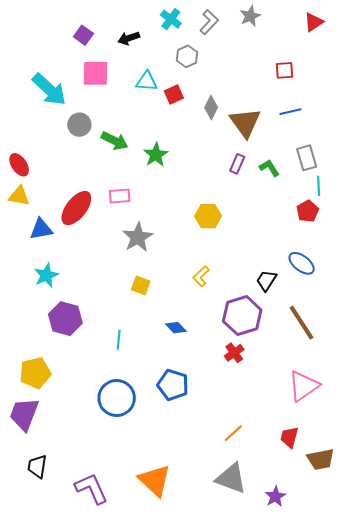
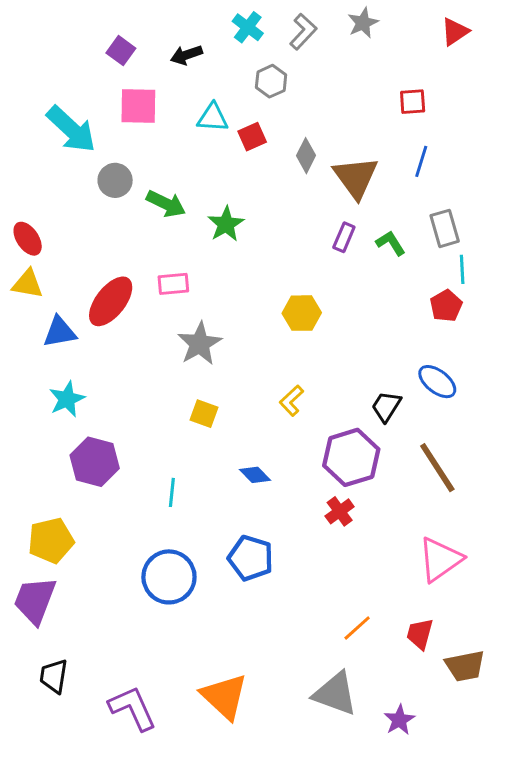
blue line: (290, 112) -> (421, 161), turned -60
orange line: (233, 433) -> (357, 628), moved

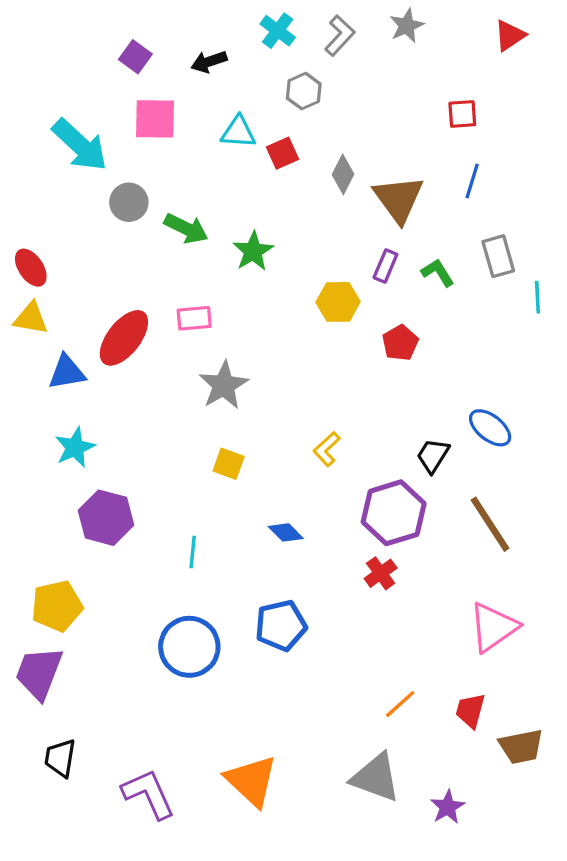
cyan line: (462, 269) -> (537, 297), moved
red pentagon: (446, 306) -> (400, 343), moved
yellow hexagon: (302, 313) -> (338, 302), moved
blue pentagon: (251, 558) -> (281, 626), turned -30

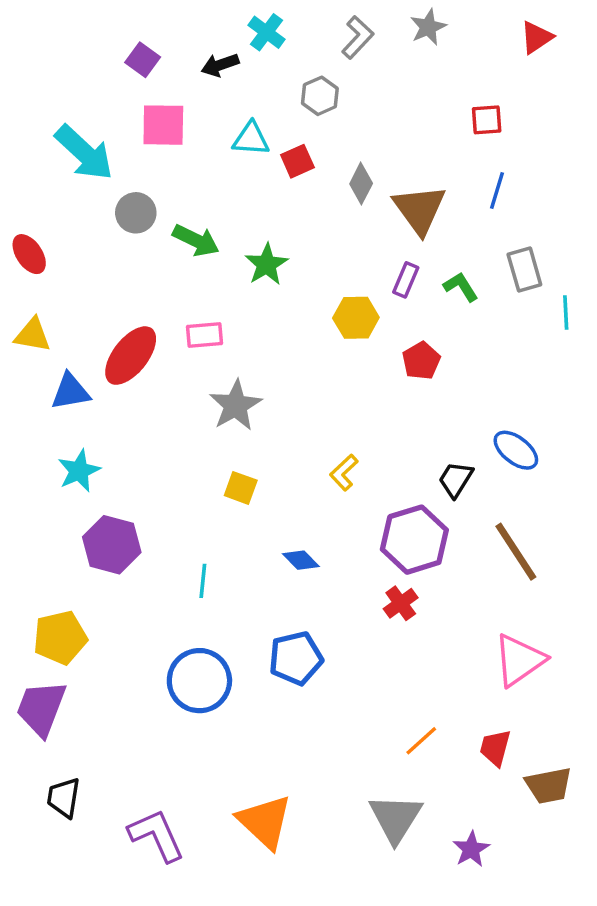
cyan cross: (278, 31) -> (266, 32), moved
red ellipse: (31, 268) -> (29, 254), moved
gray triangle: (376, 778) -> (395, 818), turned 42

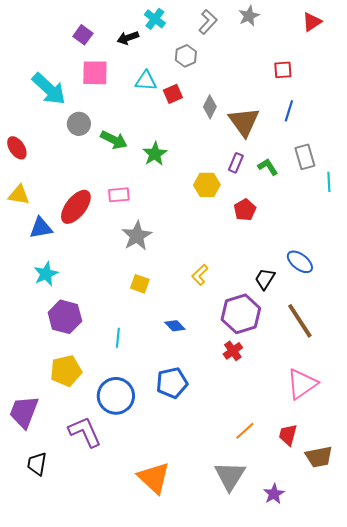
yellow pentagon: (60, 638) -> (66, 371), moved
purple L-shape: (156, 835) -> (85, 432), moved

